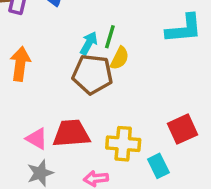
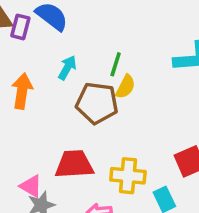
cyan arrow: (89, 43) -> (67, 68), moved
pink triangle: (37, 139) -> (31, 186), moved

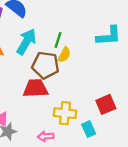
cyan arrow: (67, 68) -> (26, 42), size x1.6
red trapezoid: (74, 164) -> (35, 88), moved

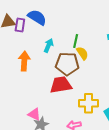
cyan arrow: (26, 42) -> (49, 46), size x0.6
yellow semicircle: (64, 55) -> (82, 53), turned -56

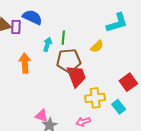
green line: (76, 41) -> (63, 38), moved
yellow semicircle: (82, 53) -> (97, 46), moved, turned 88
red trapezoid: (61, 85) -> (76, 76), moved, turned 85

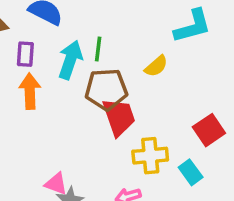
purple rectangle: (16, 27) -> (25, 54), moved
cyan arrow: (47, 44) -> (70, 60), size x1.5

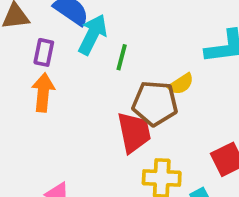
cyan arrow: (70, 60) -> (93, 35), moved
brown pentagon: (106, 89) -> (155, 103), moved

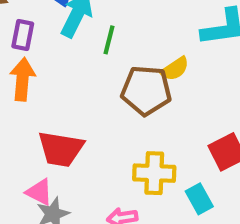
red trapezoid: (134, 132) -> (61, 149), moved, turned 111

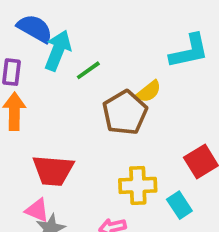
green line: (109, 40) -> (88, 70), turned 45
brown pentagon: (146, 90) -> (125, 113), turned -30

